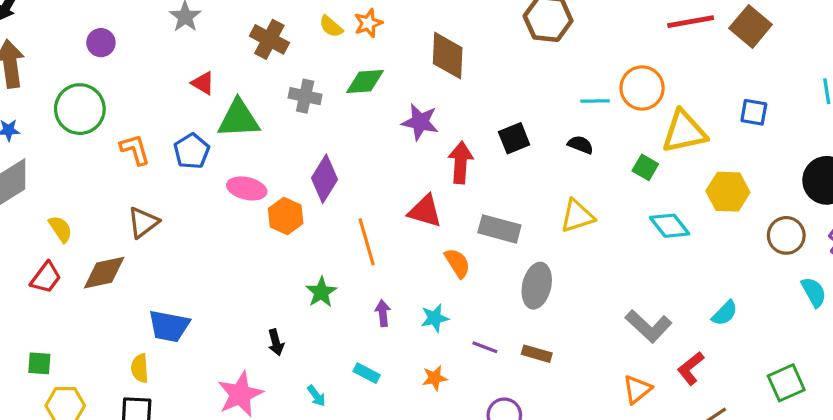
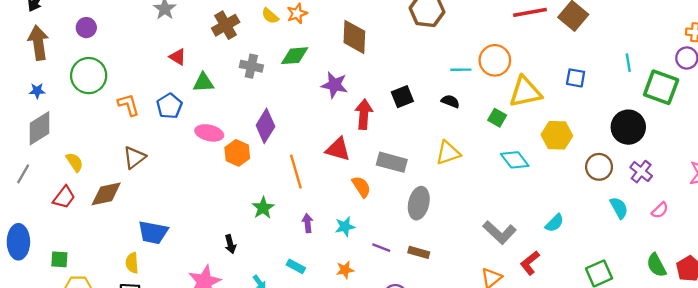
brown cross: (269, 39) -> (226, 25), turned 32
purple circle: (101, 43) -> (86, 28), moved
green triangle: (239, 119) -> (203, 83), size x0.7

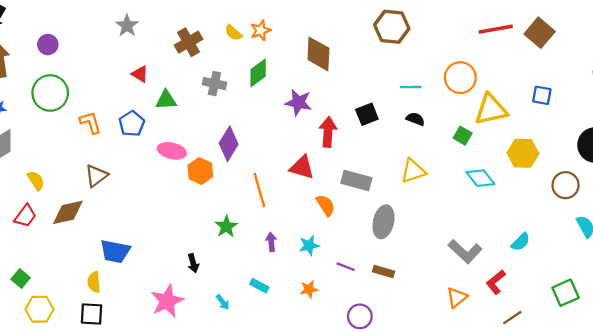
green diamond: (295, 56) -> (258, 73), turned -32
cyan line: (461, 70) -> (411, 87), moved
green square: (59, 259) -> (21, 279), turned 36

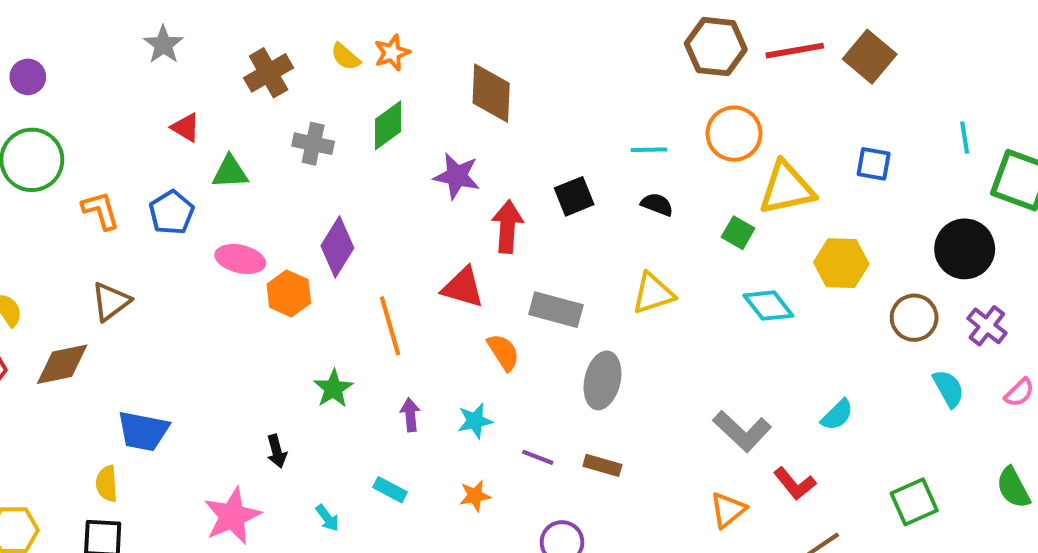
brown hexagon: (392, 27) -> (716, 47), moved
red L-shape: (496, 282) -> (795, 484), turned -90

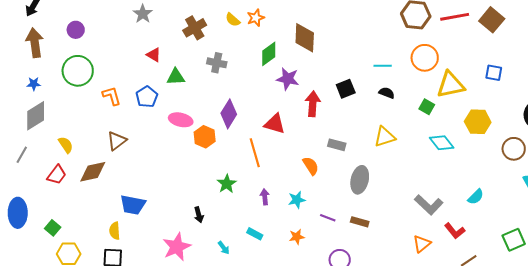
green diamond: (388, 125) -> (269, 54), moved
red triangle: (463, 287) -> (275, 124), moved
gray rectangle: (556, 310) -> (337, 145), size x0.7

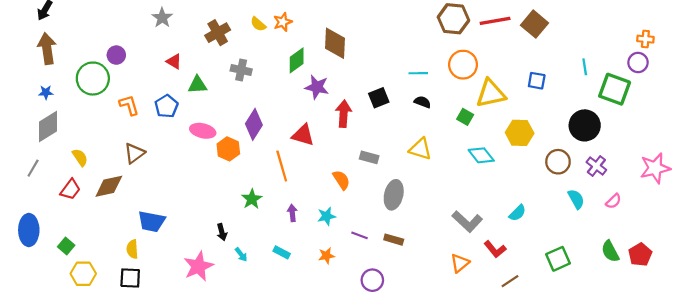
purple circle: (76, 30) -> (116, 55), moved
yellow triangle: (385, 137) -> (420, 149), turned 35
cyan arrow: (224, 248) -> (241, 255), moved

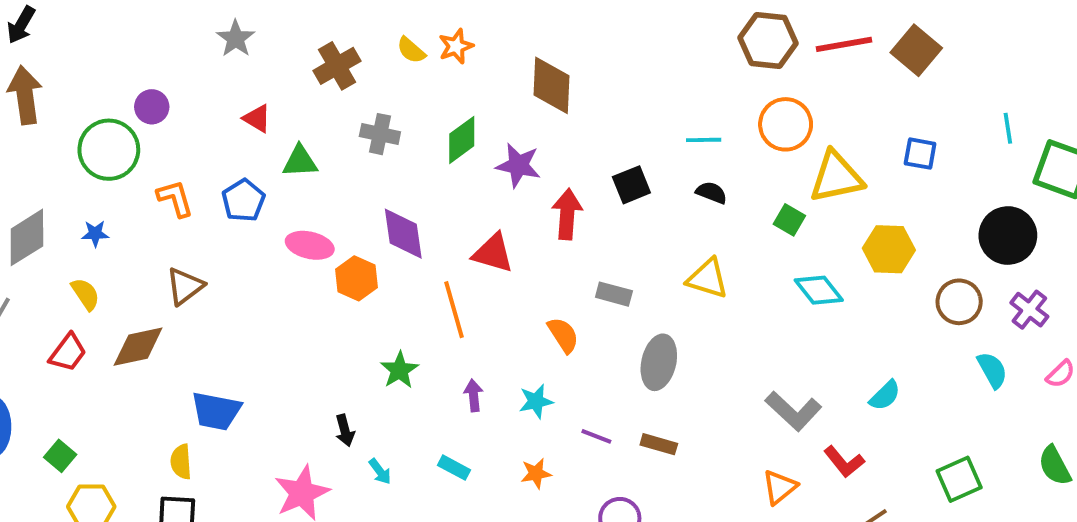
green diamond: (297, 60) -> (462, 140), moved
blue star: (46, 92) -> (95, 234), moved
purple diamond: (254, 124) -> (403, 234), turned -40

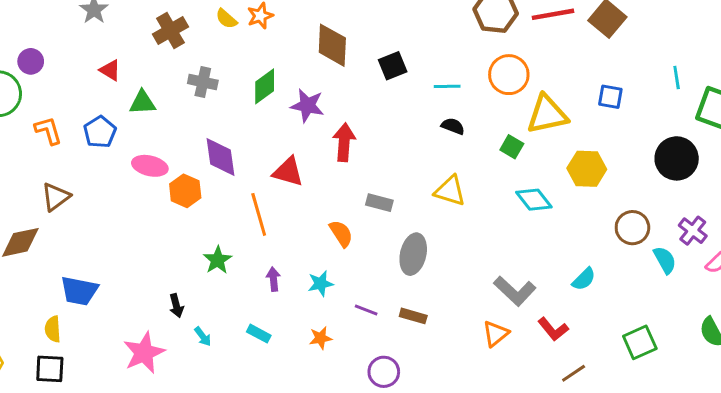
black square: (631, 185) -> (393, 66), moved
brown circle: (959, 302) -> (632, 228), moved
purple cross: (1029, 310) -> (693, 231), moved
orange triangle: (780, 487) -> (496, 334), moved

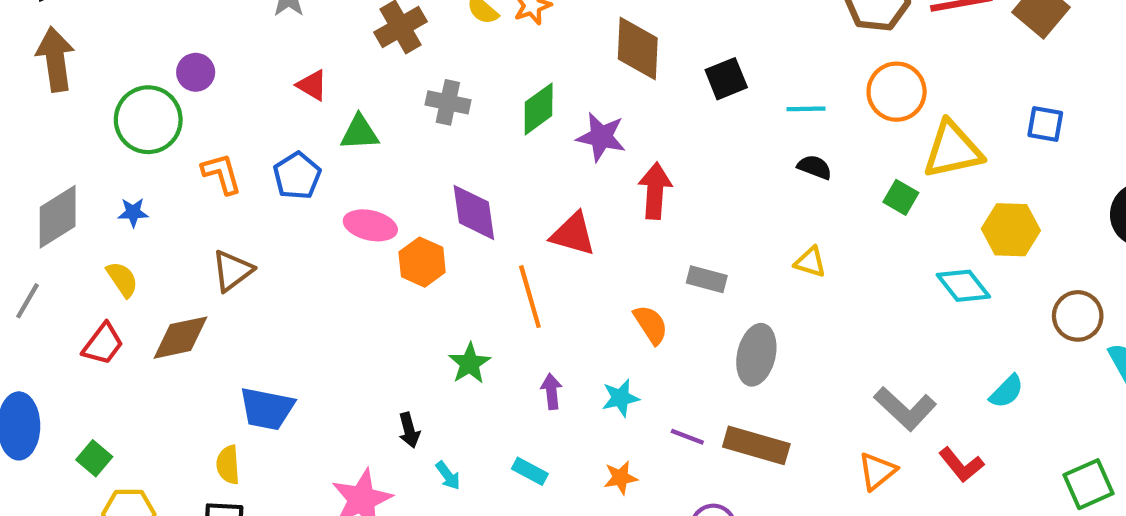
yellow triangle: (450, 191) -> (810, 262), size x0.7
cyan diamond: (534, 200) -> (963, 286), moved
brown rectangle: (413, 316) -> (756, 445), size x1.6

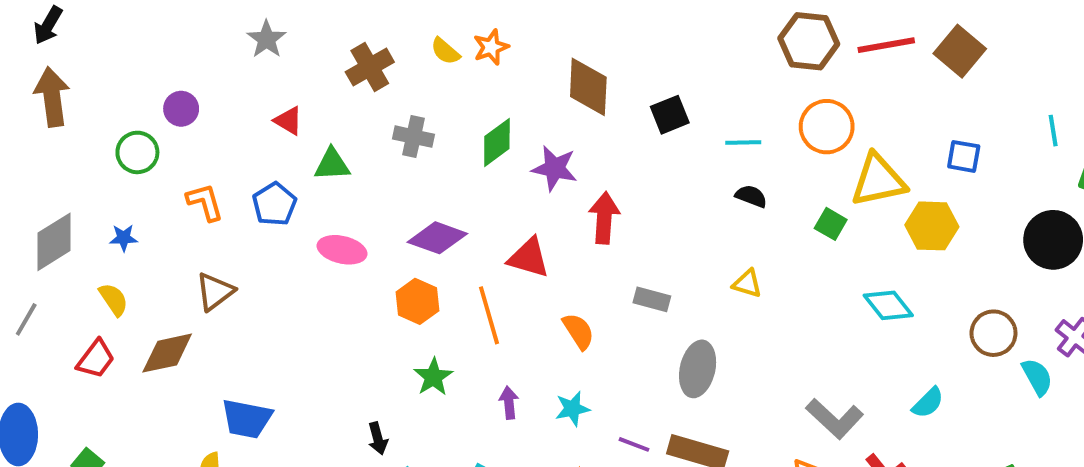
green circle: (148, 120) -> (137, 152), size x0.7
purple diamond: (474, 212) -> (437, 238), turned -62
yellow hexagon: (1011, 230) -> (932, 226), moved
orange hexagon: (422, 262) -> (417, 301), moved
orange semicircle: (651, 325) -> (578, 331), moved

